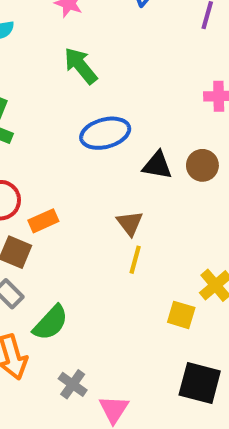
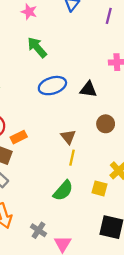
black triangle: (157, 165) -> (88, 89), moved
brown circle: (202, 165) -> (106, 124), moved
green semicircle: (51, 323) -> (63, 191), moved

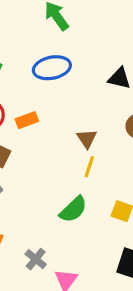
blue ellipse: (52, 86) -> (52, 68), moved
orange rectangle: (19, 137) -> (27, 120), moved

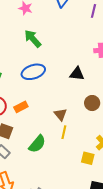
green semicircle: (73, 209) -> (37, 144), moved

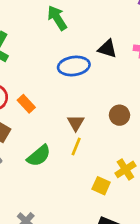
blue ellipse: (33, 72) -> (74, 66), moved
black triangle: (77, 74) -> (107, 49), moved
orange rectangle: (21, 107) -> (26, 104), turned 64

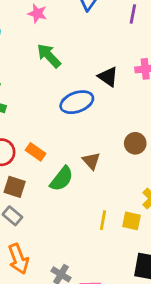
black triangle: (107, 49) -> (108, 77), turned 30
yellow line: (76, 147) -> (103, 220), moved
green semicircle: (39, 156) -> (62, 179), moved

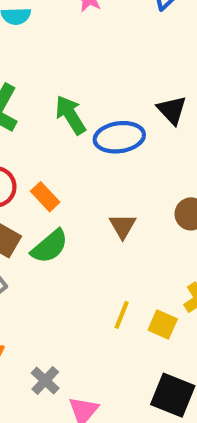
green arrow: (49, 56) -> (70, 115), moved
green semicircle: (62, 179) -> (50, 246), moved

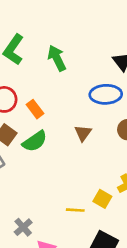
blue ellipse: (119, 137) -> (106, 94), moved
yellow line: (122, 315) -> (75, 210), moved, turned 66

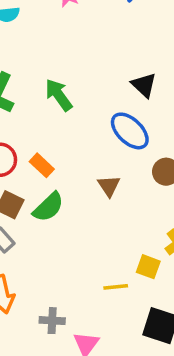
blue ellipse: (106, 94) -> (130, 131), turned 56
gray cross: (23, 227) -> (52, 321), turned -36

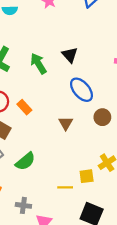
black triangle: (144, 85) -> (70, 55), moved
green semicircle: (48, 207) -> (25, 161), moved
yellow square: (148, 267) -> (87, 176), turned -32

